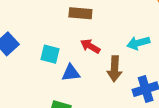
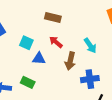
cyan arrow: (138, 43) -> (90, 46), turned -119

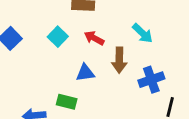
cyan square: (26, 43) -> (58, 37), moved, turned 32
blue triangle: (39, 59) -> (85, 73), moved

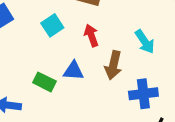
red arrow: (94, 38) -> (91, 35), turned 30
green rectangle: (67, 102) -> (44, 82), moved

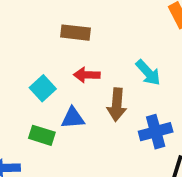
cyan square: (52, 25) -> (43, 88), moved
red arrow: (91, 35) -> (87, 75), turned -60

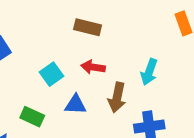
cyan arrow: (148, 73) -> (149, 72), turned 55
green rectangle: (42, 135) -> (32, 117), moved

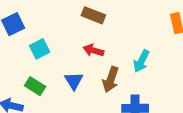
cyan square: (52, 74) -> (40, 49), moved
blue triangle: (75, 105) -> (74, 81), turned 48

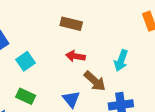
brown arrow: (111, 79) -> (95, 81), turned -60
blue triangle: (74, 81) -> (71, 99), moved

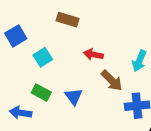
brown rectangle: (71, 24) -> (68, 20), moved
blue triangle: (71, 99) -> (74, 97), moved

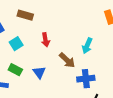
brown rectangle: (68, 20) -> (25, 15), moved
red arrow: (93, 54) -> (45, 40), moved, turned -112

